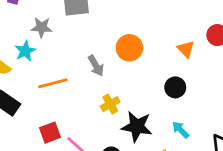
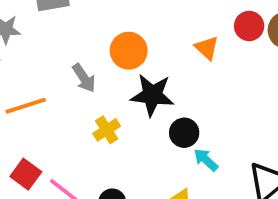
black circle: (175, 87) -> (184, 133), moved
black star: (137, 127) -> (152, 95), moved
red square: (50, 133) -> (26, 174), turned -30

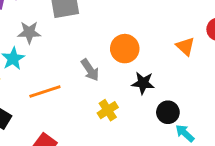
black star: (152, 95) -> (143, 83), size x0.7

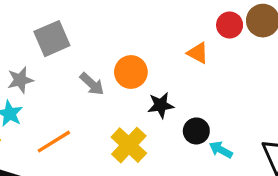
gray arrow: (90, 70) -> (92, 84), moved
yellow cross: (108, 110) -> (129, 145), size x1.5

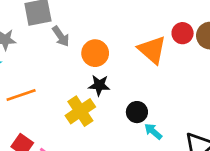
orange triangle: (198, 53) -> (152, 50), size x1.6
gray arrow: (92, 84) -> (61, 36), moved
black star: (161, 105) -> (99, 85), moved

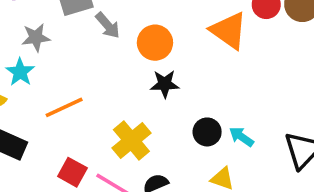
yellow cross: (80, 111) -> (131, 140), moved
black circle: (137, 112) -> (207, 132), moved

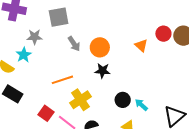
gray arrow: (108, 25) -> (74, 44), moved
orange triangle: (229, 30) -> (141, 45), size x0.6
orange line: (64, 107) -> (62, 80), moved

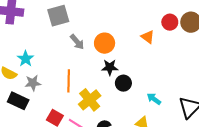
gray star: (35, 37) -> (33, 83), moved
orange line: (62, 80) -> (69, 81), turned -65
black circle: (123, 100) -> (123, 83), moved

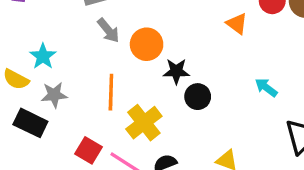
gray arrow: (77, 42) -> (108, 30), moved
orange circle: (105, 43) -> (147, 44), moved
cyan arrow: (154, 99) -> (266, 87), moved

